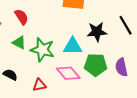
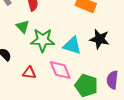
green star: (42, 50) -> (43, 40), turned -30
green pentagon: (96, 65) -> (86, 85), moved

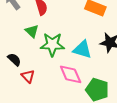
red triangle: (29, 73) -> (28, 76), moved, turned 40

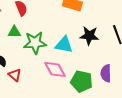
green triangle: (32, 31) -> (14, 32), turned -40

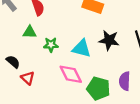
green star: (35, 43) -> (51, 45), size x0.6

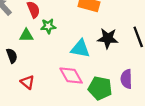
green star: (51, 45) -> (48, 26), moved
black semicircle: (13, 62) -> (12, 56), moved, turned 32

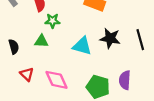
green triangle: (26, 35) -> (41, 41), moved
pink diamond: (71, 76) -> (57, 80), moved

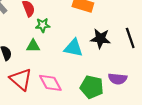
red triangle: (27, 74) -> (21, 79), size x1.6
purple semicircle: (125, 80) -> (118, 79), turned -84

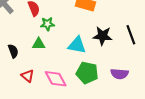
red triangle: (21, 79) -> (28, 76), size x0.6
green pentagon: (92, 87) -> (87, 73), moved

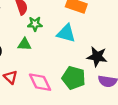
black star: (103, 36) -> (97, 57), moved
cyan triangle: (77, 45) -> (66, 33), moved

